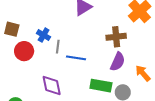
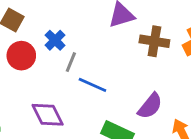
brown cross: (116, 37) -> (154, 41), moved
purple diamond: (52, 85) -> (48, 115), turned -30

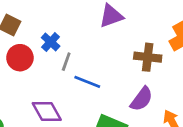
brown cross: (154, 41) -> (148, 57), moved

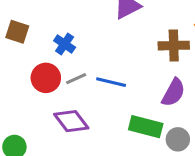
red circle: (20, 58) -> (46, 78), moved
gray line: (66, 62) -> (76, 79), moved, turned 54

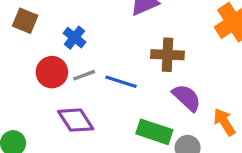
brown cross: (174, 46) -> (168, 55), moved
purple semicircle: (174, 92) -> (187, 98), turned -80

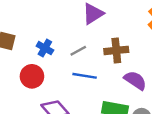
gray line: (84, 75) -> (78, 51), moved

